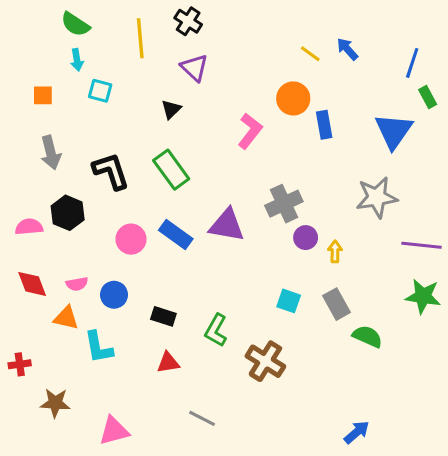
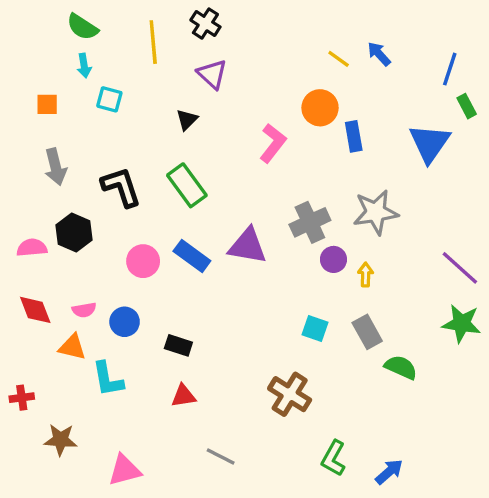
gray star: (377, 197) -> (376, 212), moved
purple line: (422, 245) -> (460, 268), turned 36
green L-shape: (216, 330) -> (333, 458), moved

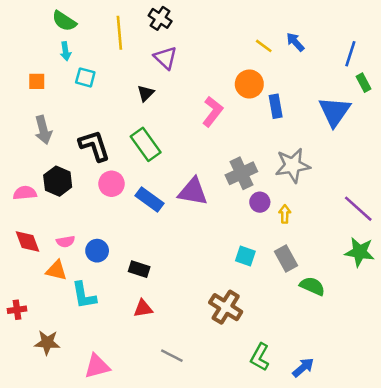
pink circle: (143, 261) -> (112, 184), moved

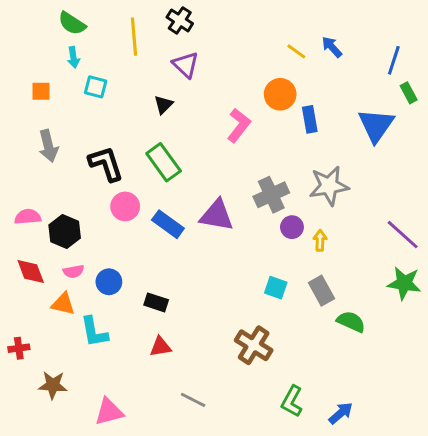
black hexagon: (58, 181) -> (65, 232), moved

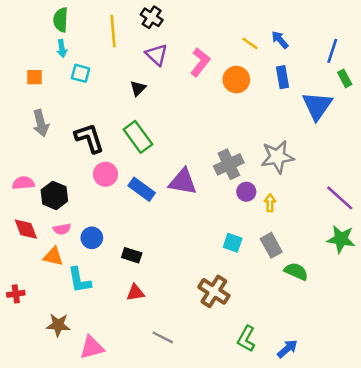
green semicircle: (72, 23) -> (61, 20), turned 60
blue rectangle: (310, 119) -> (282, 77), moved
pink L-shape: (239, 125) -> (200, 62), moved
brown star: (53, 385) -> (58, 325), moved

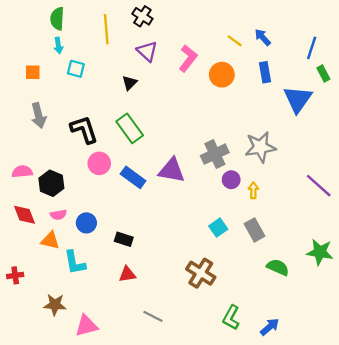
green star: (341, 239) -> (320, 252), moved
cyan square: (233, 243) -> (218, 228), turned 36
green semicircle: (296, 271) -> (278, 267), moved

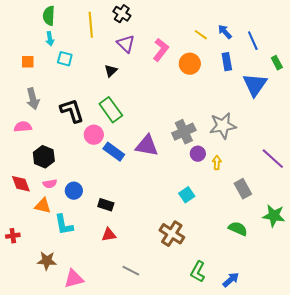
blue line: (312, 48) -> (253, 41), moved, turned -42
pink circle: (99, 163) -> (94, 135), moved
pink semicircle: (22, 172) -> (23, 127), moved
gray rectangle: (254, 230) -> (243, 189), moved

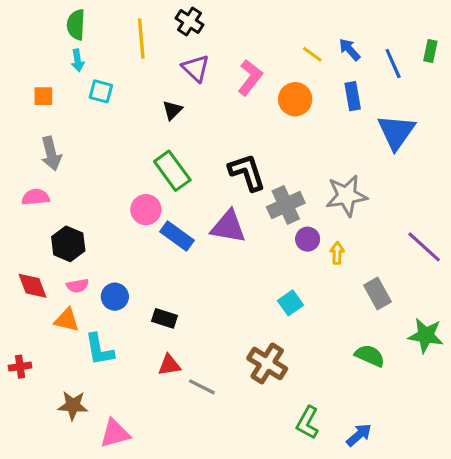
green rectangle: (277, 63) -> (430, 51), moved, turned 40
black L-shape: (72, 111) -> (247, 172), moved
gray line: (131, 271) -> (202, 387), moved

